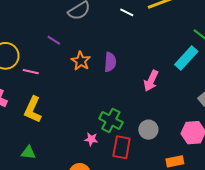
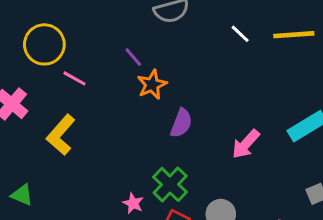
purple line: (54, 40) -> (133, 57), moved
purple semicircle: (110, 62) -> (181, 123), moved
green triangle: (28, 153) -> (22, 195), moved

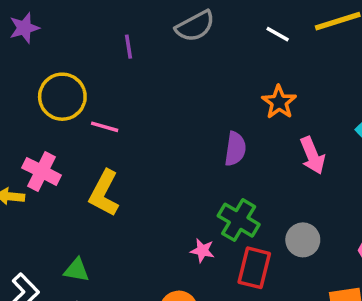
purple line: (133, 57) -> (129, 47), moved, turned 45
orange star: (152, 85) -> (279, 102), moved
pink arrow: (246, 144) -> (312, 155), turned -52

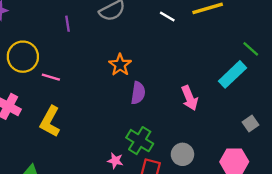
orange star: (279, 102) -> (120, 65), moved

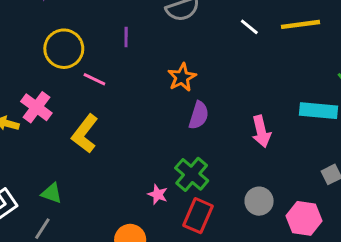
purple line: (68, 24) -> (126, 37), moved
cyan rectangle: (232, 74) -> (319, 111), turned 40
gray circle: (182, 154) -> (259, 201), moved

